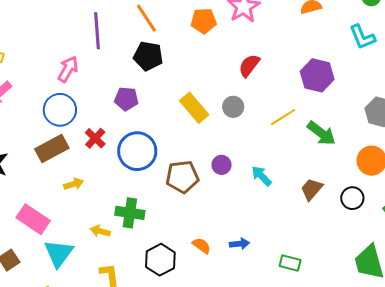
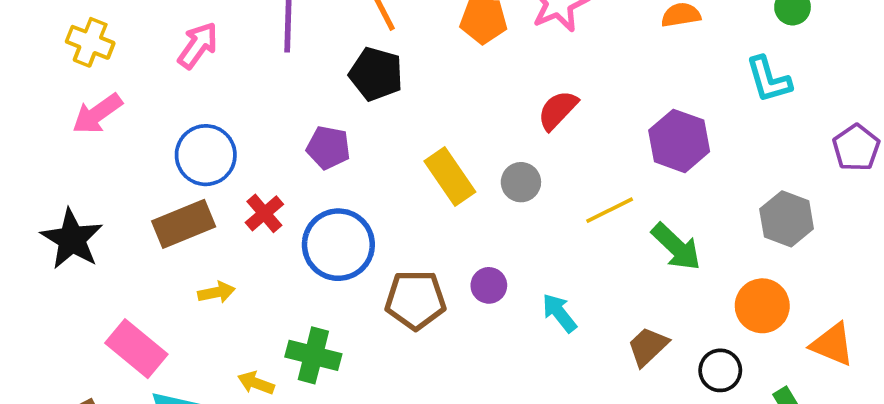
pink arrow: (68, 69) -> (198, 45), moved

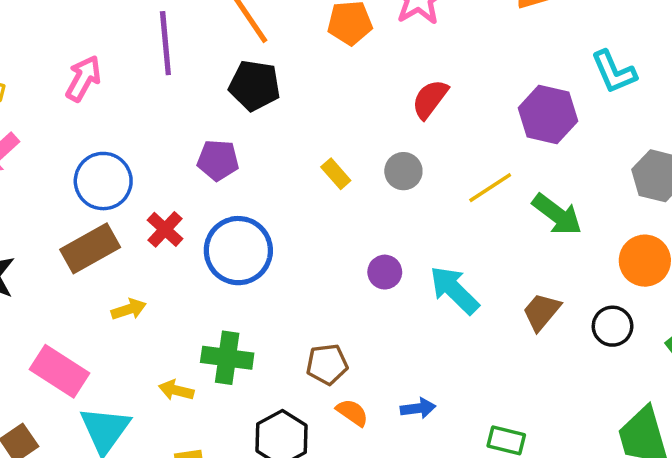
cyan L-shape: (769, 80) -> (614, 72), moved
yellow rectangle: (450, 177) -> (336, 174), size x0.6
brown pentagon: (415, 300) -> (327, 364), moved, size x0.7
cyan arrow: (559, 313) -> (454, 290), size x1.4

